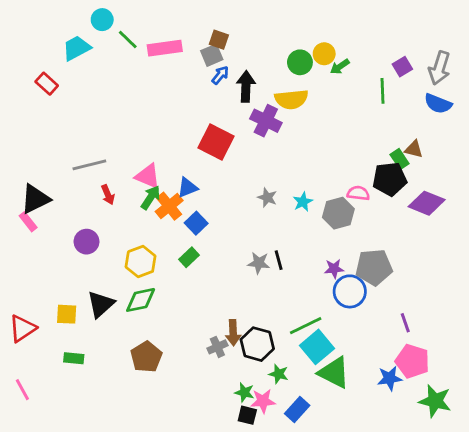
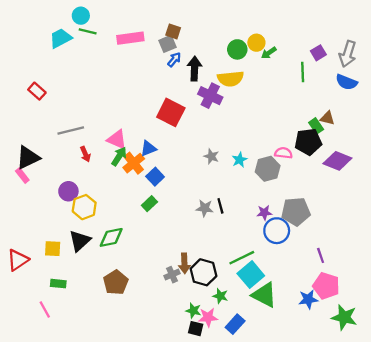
green line: (128, 40) -> (88, 31), moved, turned -30
red rectangle: (47, 84) -> (37, 91), moved
yellow hexagon: (141, 262) -> (84, 207), moved
pink line: (22, 390) -> (45, 309), moved

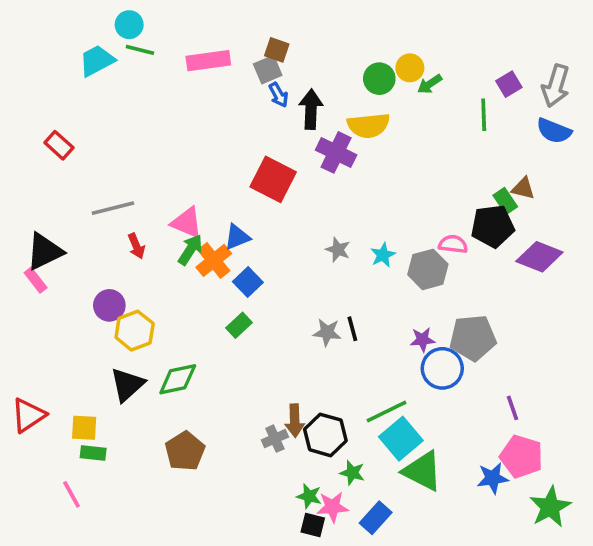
blue arrow: (174, 60) -> (279, 95), turned 112
yellow square: (53, 249) -> (84, 428), moved
green star: (344, 317) -> (550, 507), turned 30

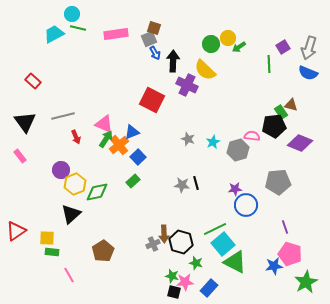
yellow semicircle: (368, 125) -> (205, 70), turned 50
black triangle: (45, 251) -> (25, 122), moved, turned -40
gray pentagon: (473, 338) -> (278, 182), moved
green diamond: (178, 379) -> (97, 192), moved
pink line: (72, 494) -> (69, 275), moved

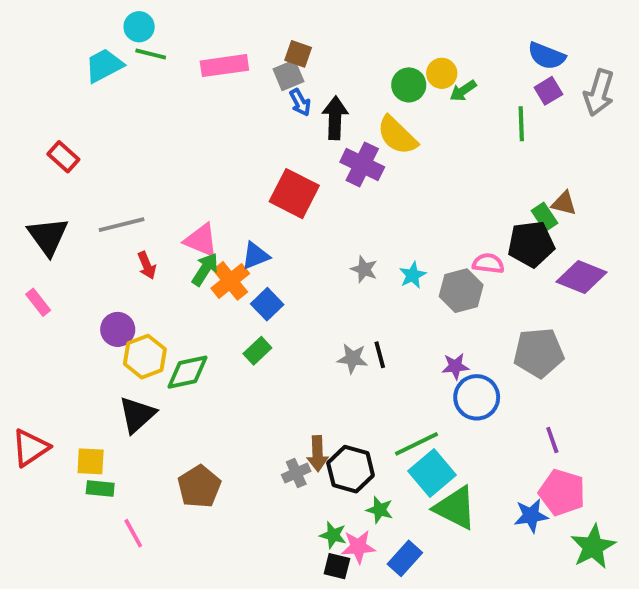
blue semicircle: (308, 73) -> (547, 56), moved

